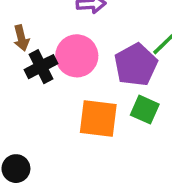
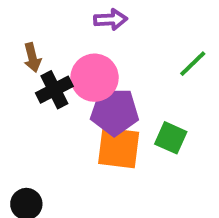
purple pentagon: (136, 65) -> (115, 112), moved, turned 30

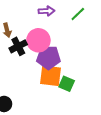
green line: (193, 64) -> (78, 14), moved
green square: (171, 138) -> (67, 84), moved

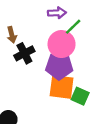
green line: (78, 14) -> (73, 27), moved
pink circle: (38, 40) -> (62, 44), moved

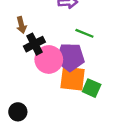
green line: (73, 27) -> (84, 33), moved, turned 66
pink circle: (62, 44) -> (49, 59), moved

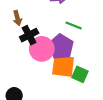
purple pentagon: (70, 57) -> (61, 47), turned 30

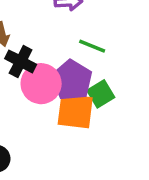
black cross: (29, 35) -> (21, 61), turned -36
green square: (80, 74) -> (101, 94), moved, turned 35

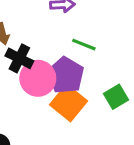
green square: (101, 94) -> (116, 97), moved
orange square: (75, 111) -> (69, 103), turned 32

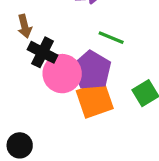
orange square: (69, 103) -> (95, 100), turned 32

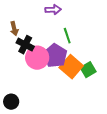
green line: (111, 38) -> (67, 36), turned 49
orange square: (95, 100) -> (71, 67), moved, turned -30

